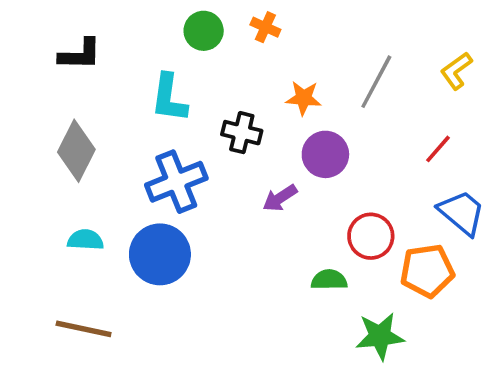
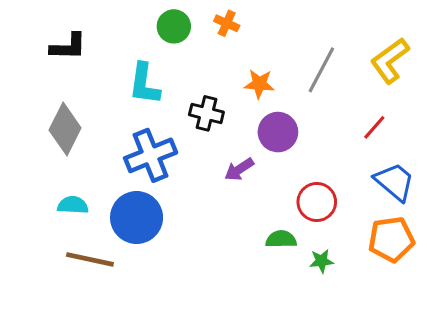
yellow L-shape: (456, 71) -> (390, 61), size x1.4
orange pentagon: (427, 271) -> (391, 239), moved
brown line: (84, 329) -> (90, 259), moved
green star: (380, 336) -> (321, 261), moved, size x0.6

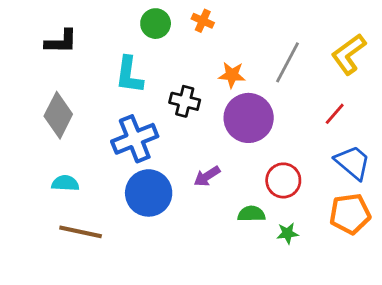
purple circle: (278, 132) -> (249, 118), size x1.4
purple arrow: (239, 169) -> (207, 176), moved
blue circle: (137, 218) -> (149, 193), moved

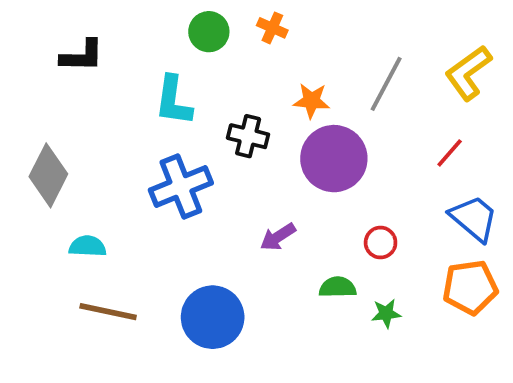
gray diamond: (58, 115) -> (48, 175), moved
red circle: (283, 180) -> (381, 243), size x0.7
blue circle: (149, 193) -> (213, 317), moved

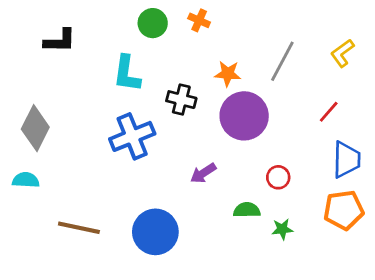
yellow L-shape: (468, 73) -> (342, 53), size x0.7
blue trapezoid: (474, 218) -> (346, 160), turned 51
cyan semicircle: (88, 246) -> (26, 180), moved

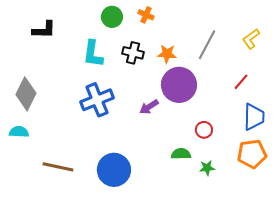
black cross: (181, 100) -> (133, 53), moved
purple arrow: (203, 173) -> (149, 107), moved

